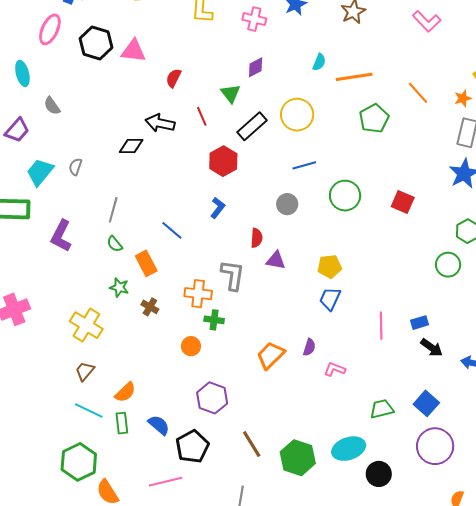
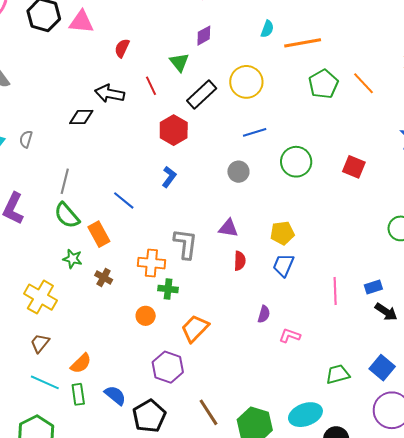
orange line: (418, 93) -> (363, 83), moved
red semicircle: (257, 238) -> (240, 261), moved
green semicircle: (115, 244) -> (67, 215), size x1.6
orange trapezoid: (271, 355) -> (195, 328), moved

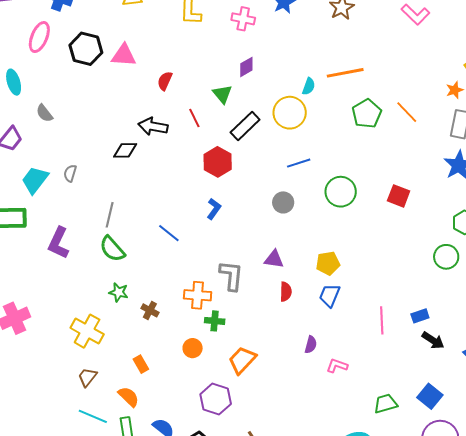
cyan semicircle: (267, 29) -> (309, 86), moved
orange rectangle: (99, 234) -> (141, 364), moved, size x0.7
orange semicircle: (81, 363) -> (129, 397), turned -90

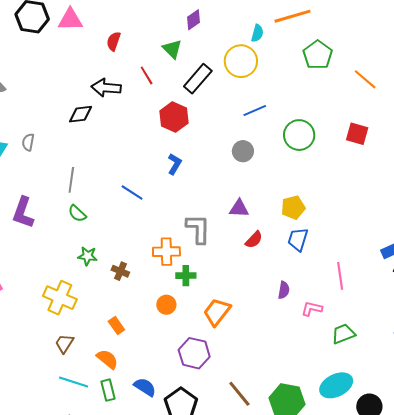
orange line: (407, 112) -> (365, 79), moved
green semicircle: (112, 249) -> (77, 214), size x0.7
red semicircle: (286, 292) -> (254, 240), turned 48
pink line: (382, 320) -> (340, 276), moved
green trapezoid: (386, 404) -> (343, 334), moved

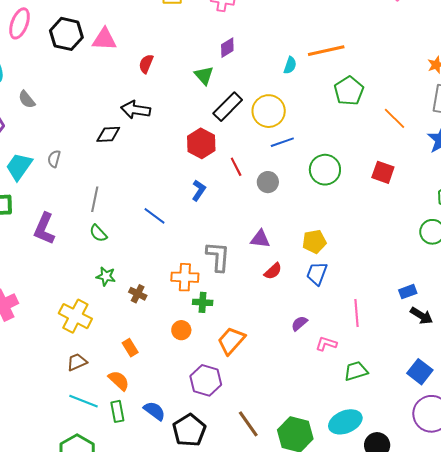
yellow circle: (241, 61) -> (269, 111), moved
red line: (147, 75) -> (236, 167), moved
purple semicircle: (284, 290) -> (299, 323), turned -144
brown trapezoid: (64, 343) -> (77, 362), turned 30

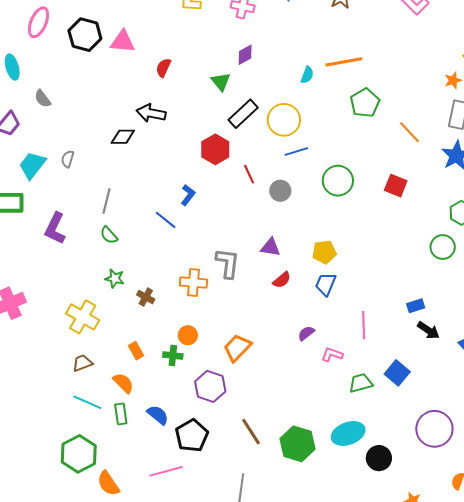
blue L-shape: (199, 190) -> (188, 195), moved
green cross: (203, 302) -> (173, 356), moved
blue square: (420, 372) -> (397, 373), moved

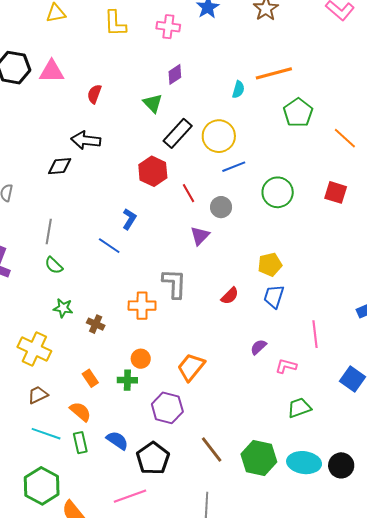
purple triangle: (270, 247) -> (200, 236), moved, turned -50
green trapezoid: (361, 383) -> (299, 408), moved
cyan ellipse: (348, 433) -> (304, 463), moved, turned 32

